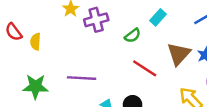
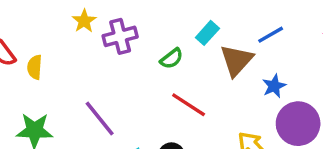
brown triangle: (179, 54) -> (236, 60), moved
purple line: (82, 78) -> (100, 118), turned 48

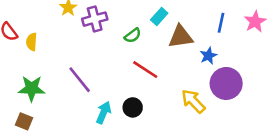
blue line: (271, 35) -> (221, 23), moved, turned -48
brown triangle: (236, 60) -> (181, 37), turned 40

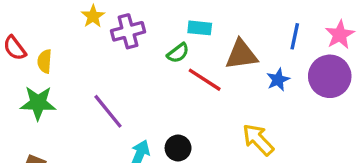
cyan rectangle: (159, 17) -> (200, 28), moved, turned 54
red line: (145, 70) -> (205, 80), moved
purple circle: (226, 83) -> (330, 76), moved
green star: (32, 89) -> (38, 103), moved

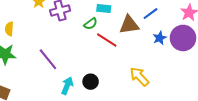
blue line: (295, 36) -> (150, 14), moved, turned 42
blue star: (278, 80) -> (160, 38), moved

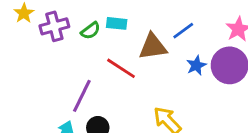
green semicircle: (91, 24) -> (91, 31), moved
purple line: (48, 59) -> (82, 96), moved, turned 65

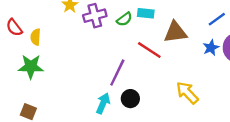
blue line: (183, 31) -> (217, 19), moved

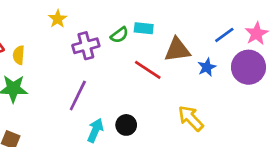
purple cross: (95, 16) -> (86, 46), moved
blue star: (211, 48) -> (207, 67), moved
purple line: (117, 73) -> (78, 95), moved

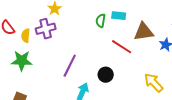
green semicircle: (119, 35) -> (101, 21), turned 136
purple cross: (86, 46) -> (46, 29), moved
black circle: (126, 125) -> (106, 75), moved

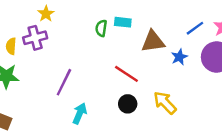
red line: (122, 47) -> (126, 74), moved
black circle: (106, 75) -> (128, 104), moved

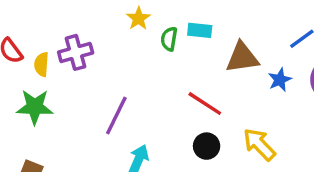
yellow star: (46, 14) -> (138, 18), moved

